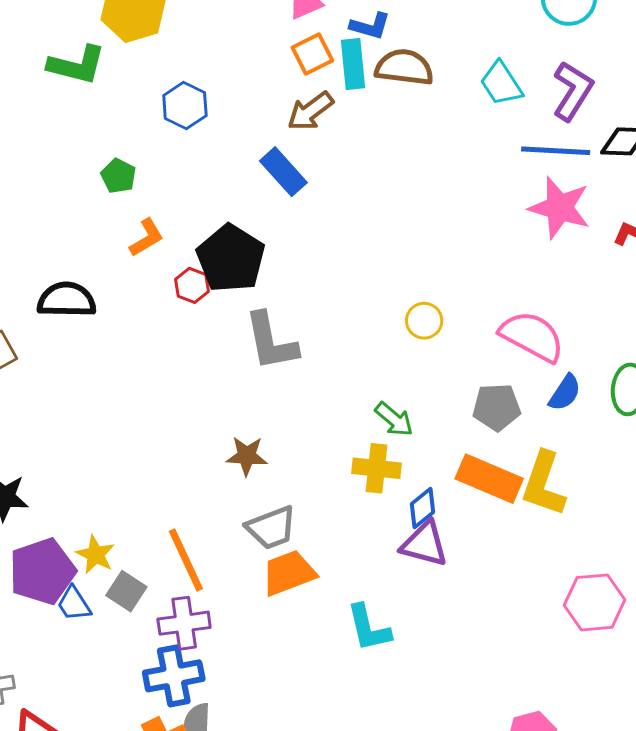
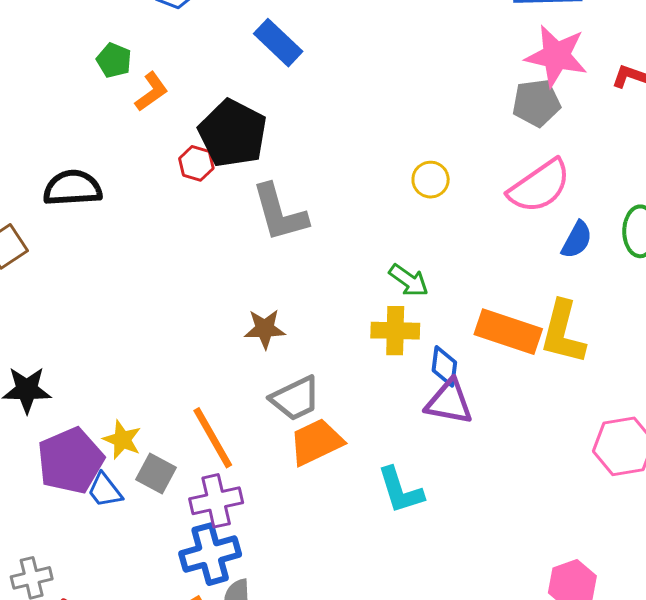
orange L-shape: (147, 238) -> (151, 92), moved
pink semicircle: (532, 336) -> (539, 186), turned 122
gray pentagon: (497, 407) -> (536, 103), moved
blue diamond: (423, 508) -> (444, 366), turned -39

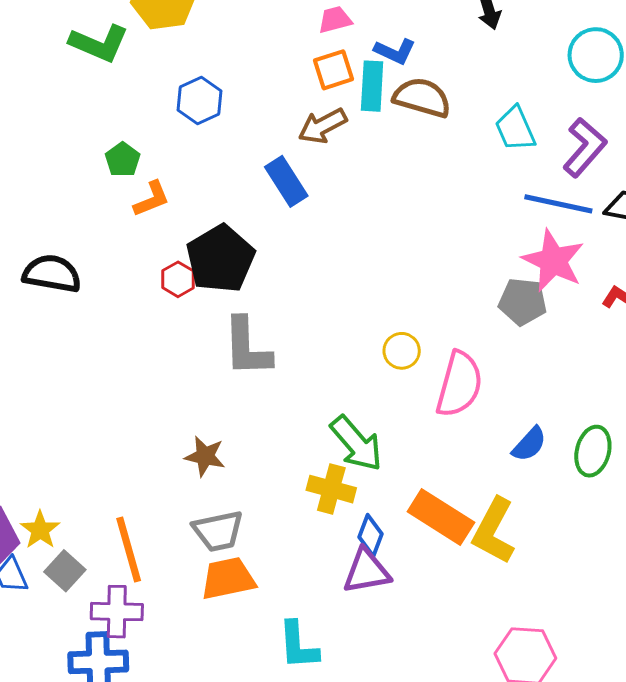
pink semicircle: (539, 186) -> (459, 384), moved, turned -54
green arrow: (409, 280) -> (356, 443), size x1.5
purple triangle: (449, 402) -> (367, 571), turned -34

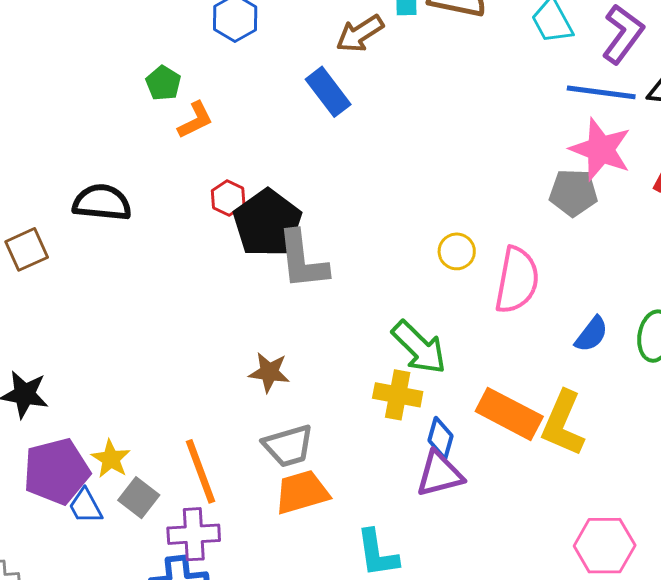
black pentagon: (221, 259) -> (267, 223), moved

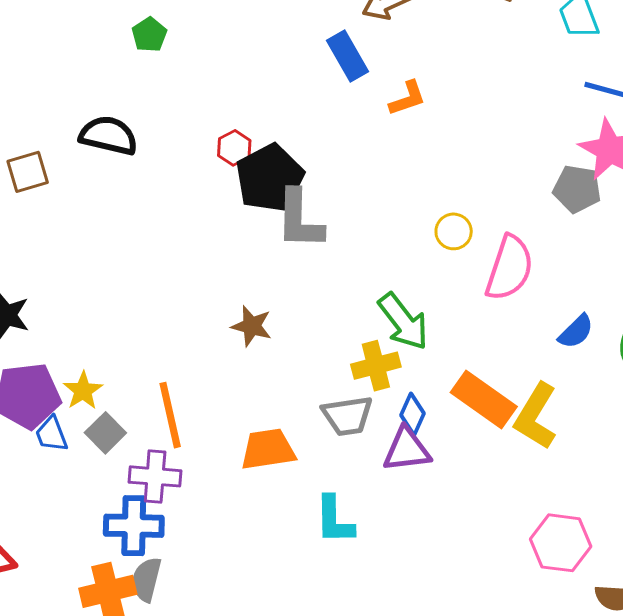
green pentagon: (163, 83) -> (149, 35), moved
orange L-shape: (195, 120) -> (407, 98), moved
yellow cross: (398, 395) -> (376, 366), turned -33
gray trapezoid: (288, 446) -> (347, 416), moved

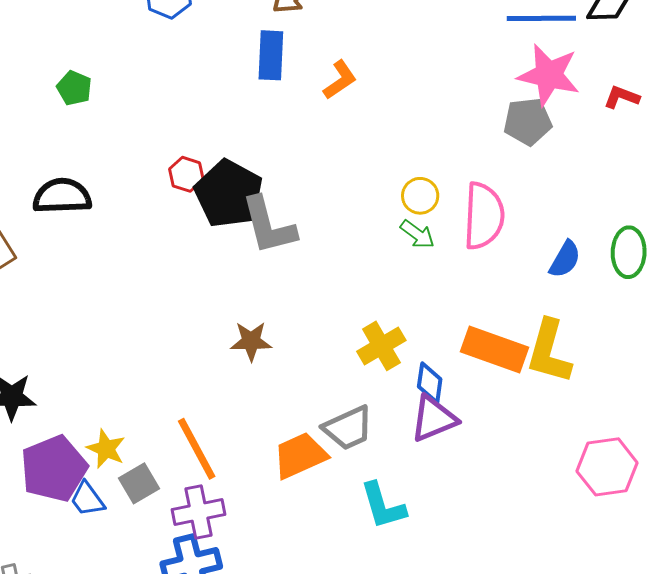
blue rectangle: (348, 56) -> (271, 55), turned 48
green arrow: (403, 322) -> (417, 234), moved, size x0.6
gray trapezoid: (347, 416) -> (348, 428), moved
gray square: (105, 433) -> (139, 483), turned 30

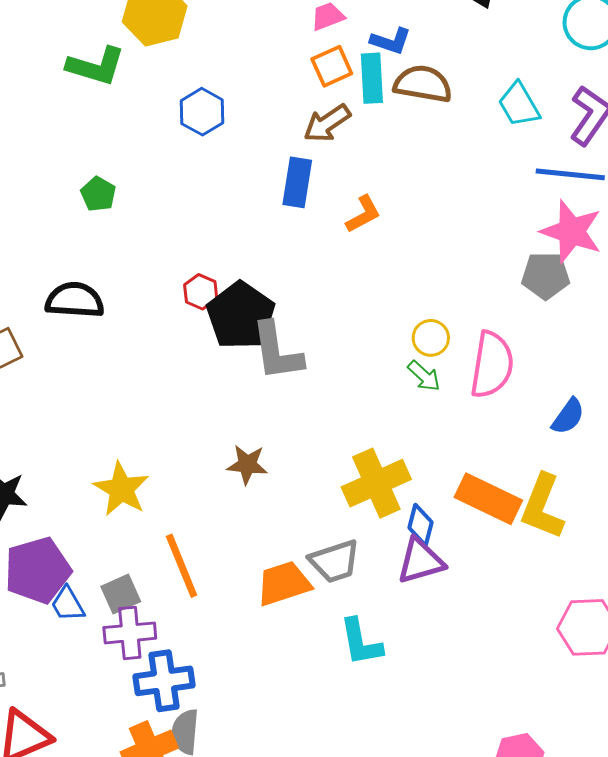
yellow cross: (381, 346) -> (376, 483), size x1.4
yellow star: (106, 449) -> (121, 489), moved, size x1.4
purple cross: (199, 512) -> (130, 633), moved

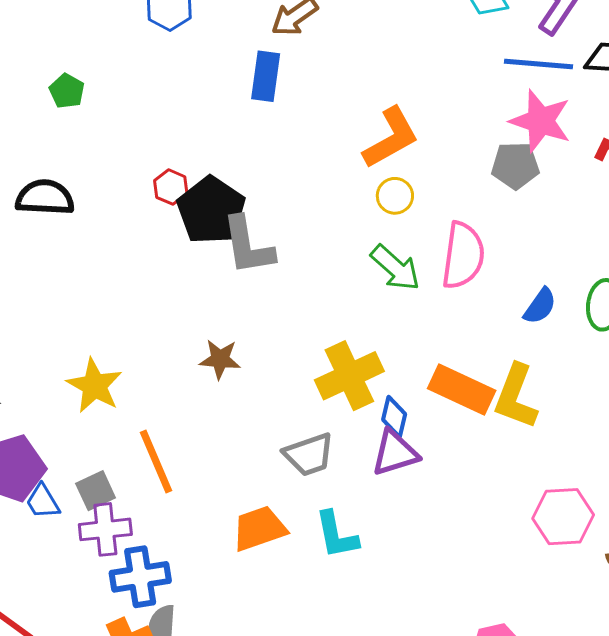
orange L-shape: (363, 214) -> (391, 138), moved, size x1.6
yellow circle: (431, 338) -> (395, 196), moved
green arrow: (424, 376) -> (395, 268), size x1.5
orange trapezoid: (284, 583) -> (259, 528), moved

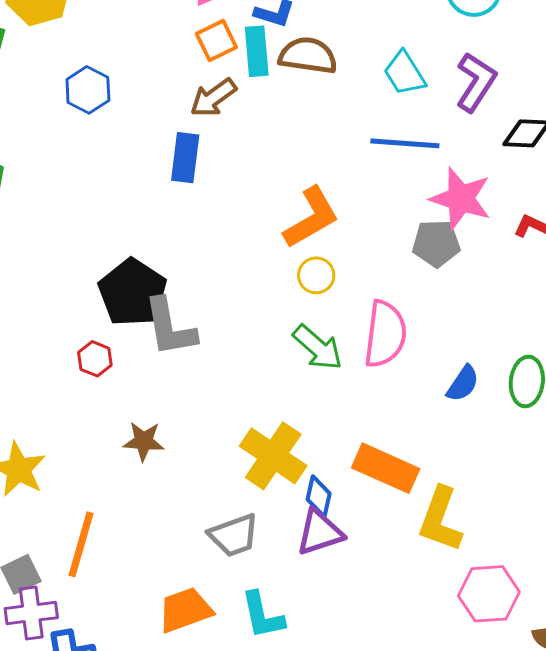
blue line: (538, 64) -> (405, 143), moved
red hexagon: (171, 187) -> (95, 359), moved
yellow cross: (349, 376) -> (273, 456), turned -30
yellow L-shape: (516, 397) -> (440, 519), moved
orange line: (156, 461) -> (81, 544), turned 40

